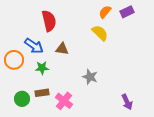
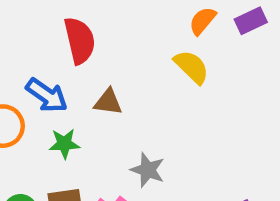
gray star: (90, 77) -> (148, 170), moved

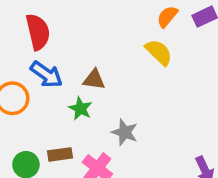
red semicircle: (80, 41) -> (38, 32), moved
green star: (64, 144) -> (80, 108), moved, turned 30

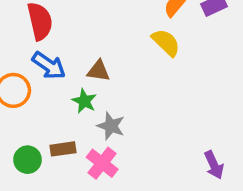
gray star: (125, 132) -> (111, 126), moved

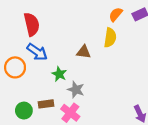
yellow semicircle: (166, 42) -> (110, 38), turned 54
brown triangle: (99, 71) -> (84, 52), moved

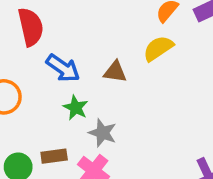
yellow semicircle: (110, 38) -> (158, 48), turned -132
blue arrow: (37, 52) -> (63, 68), moved

